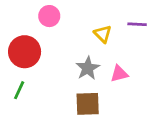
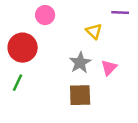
purple line: (137, 24) -> (120, 13), moved
pink triangle: (119, 74) -> (109, 68), turned -30

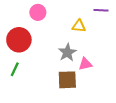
yellow triangle: (94, 31) -> (79, 26), turned -40
pink triangle: (109, 68) -> (85, 64), moved, turned 32

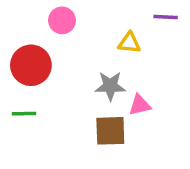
gray star: (67, 52) -> (110, 86), turned 30
green line: (15, 69) -> (24, 114), turned 64

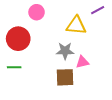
purple line: (166, 17) -> (98, 10), turned -32
yellow triangle: (129, 43) -> (76, 25), size x1.5

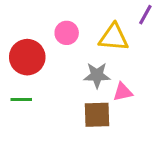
purple line: (98, 10) -> (145, 15), turned -32
pink circle: (37, 12) -> (67, 33), moved

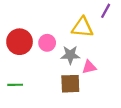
pink circle: (67, 33) -> (47, 43), moved
green line: (21, 100) -> (15, 85), moved

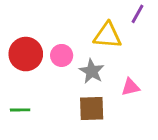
gray star: (70, 55) -> (92, 71), turned 30
pink triangle: (89, 67) -> (130, 87), moved

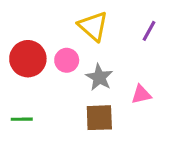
purple line: (138, 14) -> (149, 31), moved
yellow triangle: (107, 35) -> (93, 26), moved, turned 36

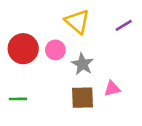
purple line: (149, 31) -> (124, 25), turned 30
pink triangle: (141, 94) -> (112, 89), moved

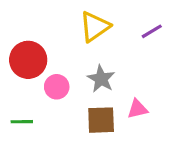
yellow triangle: (77, 22) -> (95, 27), turned 44
pink circle: (55, 50) -> (57, 87), moved

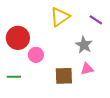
purple line: (152, 31) -> (96, 20), turned 64
gray star: (101, 79) -> (84, 45), moved

